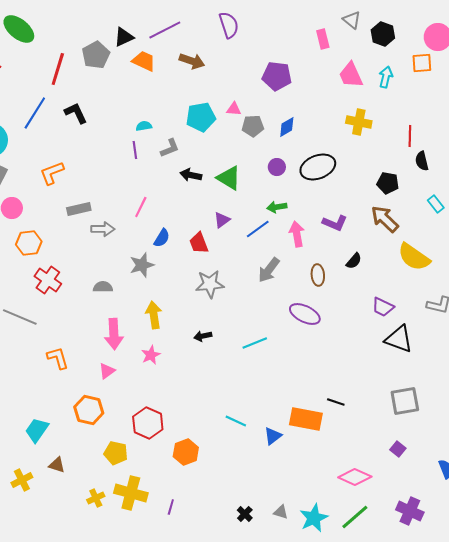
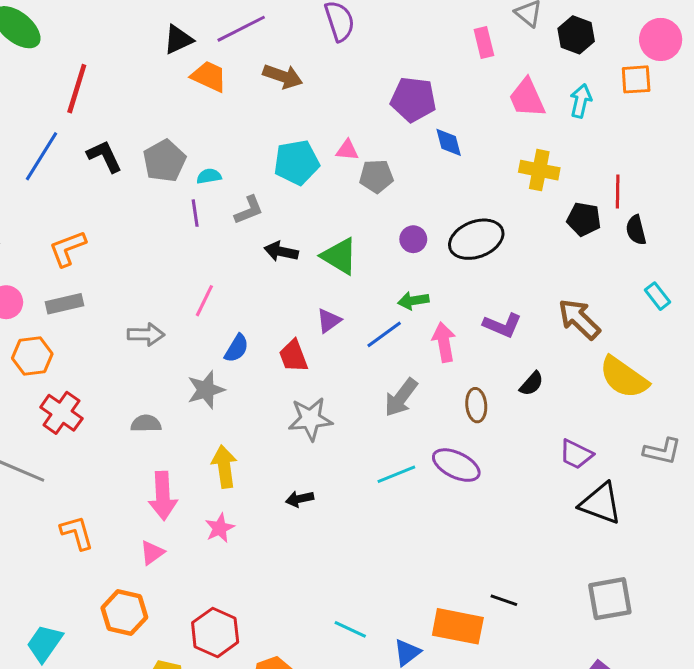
gray pentagon: (96, 55) -> (164, 161), moved
blue diamond: (287, 127) -> (449, 142), moved, turned -75
black pentagon: (388, 183) -> (584, 219), moved
gray rectangle: (79, 209) -> (65, 304), moved
cyan line: (255, 343) -> (396, 474), moved

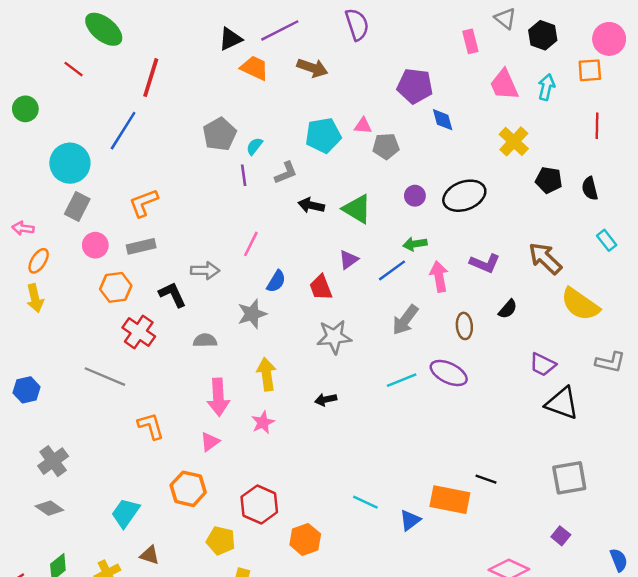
black L-shape: (104, 156) -> (172, 295), moved
yellow cross: (539, 170) -> (514, 141), turned 32
cyan semicircle: (209, 176) -> (254, 146), turned -42
red line: (618, 192) -> (597, 126), moved

